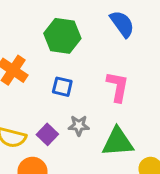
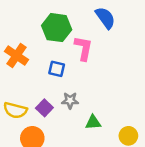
pink L-shape: (118, 87) -> (83, 48), moved
green triangle: (118, 142) -> (93, 122), moved, size x0.6

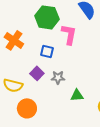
purple square: (44, 108) -> (37, 73), moved

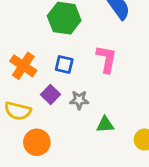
pink L-shape: (69, 34) -> (106, 59), moved
orange cross: (14, 40) -> (23, 66), moved

